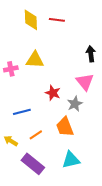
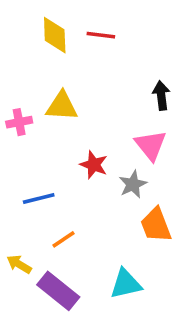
orange trapezoid: (65, 127) -> (156, 225), moved
yellow arrow: (11, 141) -> (19, 264), moved

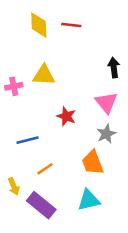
gray star: (133, 184) -> (106, 134), moved
orange trapezoid: (156, 225) -> (93, 163), moved
yellow arrow: (19, 264) -> (14, 186), turned -144

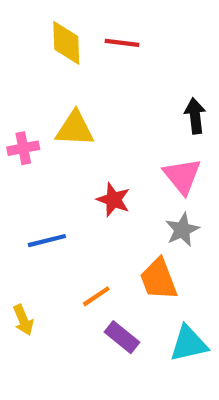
orange line: (45, 169) -> (96, 296), moved
cyan triangle: (89, 200) -> (189, 344), moved
purple rectangle: (41, 205) -> (122, 337), moved, size x0.7

